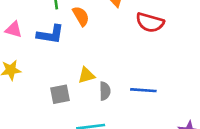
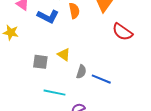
yellow triangle: (86, 75) -> (64, 55), turned 32
gray semicircle: (105, 91) -> (81, 72), moved

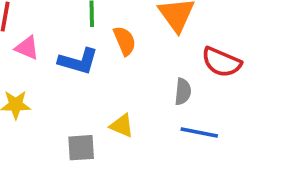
gray semicircle: (81, 72) -> (183, 92), moved
blue line: (101, 79) -> (199, 133), moved

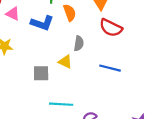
red semicircle: (221, 62) -> (111, 28), moved
gray semicircle: (183, 92) -> (79, 43), moved

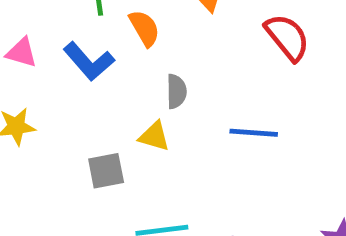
blue L-shape: (42, 23) -> (89, 61), turned 40
red semicircle: (111, 28) -> (287, 37), moved, turned -145

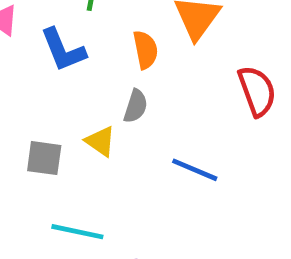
orange semicircle: (144, 28) -> (145, 50), moved

